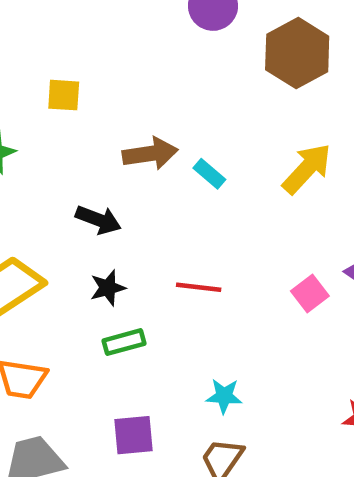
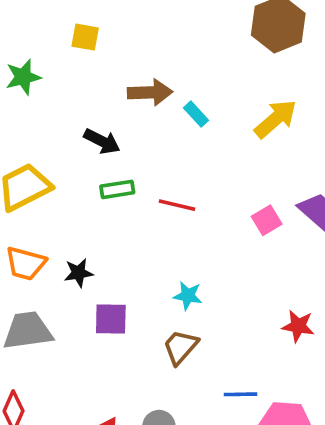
black star: (108, 288) -> (79, 273), moved
green rectangle: (124, 342) -> (117, 189), moved

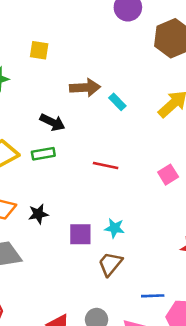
green rectangle: (117, 189) -> (43, 154), moved
purple square: (111, 319) -> (80, 234), moved

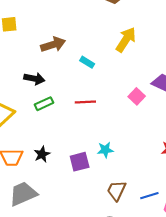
cyan rectangle: (117, 102) -> (87, 62), moved
green rectangle: (43, 154) -> (44, 104), moved
brown trapezoid: (110, 264) -> (116, 191), moved

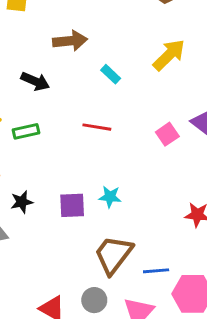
green rectangle: (44, 104) -> (26, 131), moved
black star: (42, 154) -> (22, 202), moved
brown trapezoid: (116, 191) -> (113, 255), size x1.4

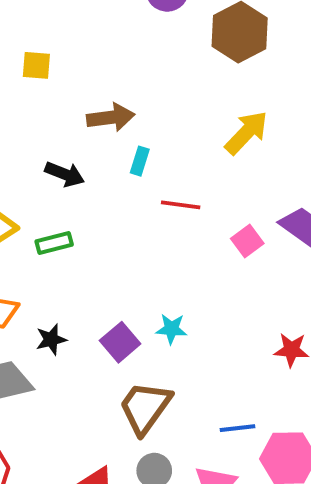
cyan rectangle: (111, 74) -> (140, 161), moved, turned 66
red line: (97, 127) -> (181, 205), moved
purple square: (72, 205) -> (120, 342), turned -36
brown trapezoid: (113, 255) -> (145, 407), moved

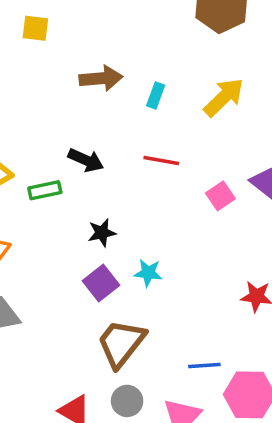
cyan rectangle: (140, 161) -> (156, 96), moved
black arrow: (65, 174) -> (86, 160), moved
black star: (51, 339) -> (102, 233), moved

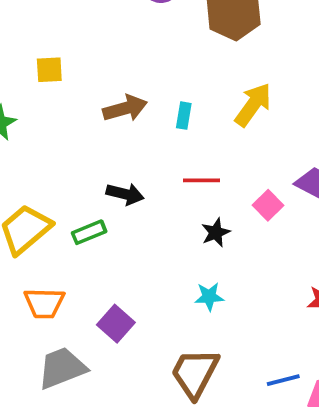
black star: (102, 233) -> (216, 232), moved
purple square: (101, 283) -> (116, 324), moved

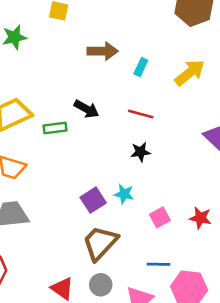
pink square: (268, 205) -> (160, 217), moved
purple square: (116, 324) -> (93, 200), moved

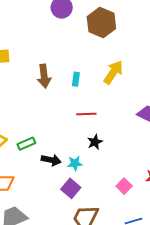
brown arrow: (103, 51) -> (44, 76), turned 100
black arrow: (87, 109) -> (51, 160), moved
cyan star: (124, 194) -> (75, 163), moved

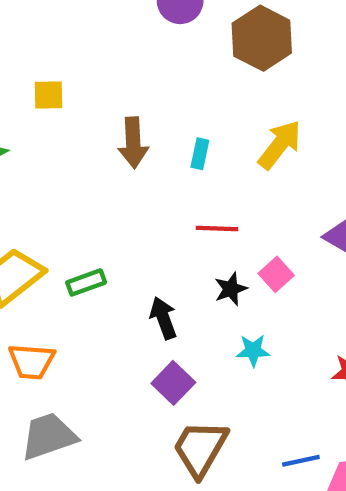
black arrow: (51, 160) -> (163, 318), moved, turned -126
cyan star: (75, 163) -> (253, 350), moved
pink square: (124, 186) -> (276, 274), moved

